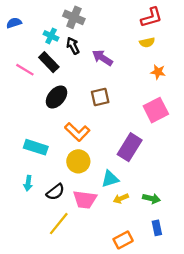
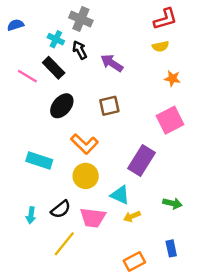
cyan triangle: (110, 179) -> (120, 195), turned 42
cyan arrow: (28, 183) -> (31, 215), moved
green arrow: (151, 198) -> (172, 203), moved

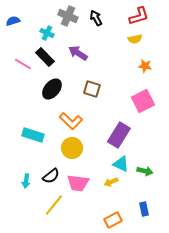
black arrow: (80, 50) -> (96, 18), moved
purple arrow: (112, 63) -> (78, 53), moved
brown square: (109, 106) -> (92, 89), turned 30
cyan triangle: (120, 195) -> (121, 164), moved

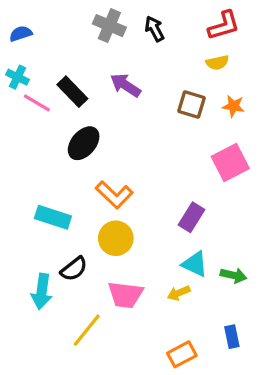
cyan cross: (47, 33) -> (17, 77), moved
brown square: (92, 89) -> (192, 104), moved
purple rectangle: (119, 135) -> (192, 217), size x0.7
black semicircle: (51, 176) -> (74, 269), moved
cyan arrow: (26, 181) -> (42, 291), size x1.5

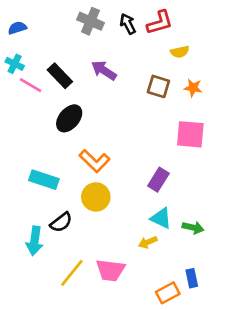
red L-shape: (224, 26) -> (160, 23), moved
pink square: (230, 163) -> (190, 134), turned 32
pink trapezoid: (125, 295) -> (110, 270), moved
orange rectangle: (182, 354) -> (168, 293), moved

